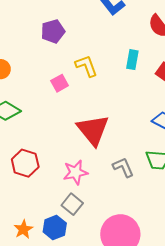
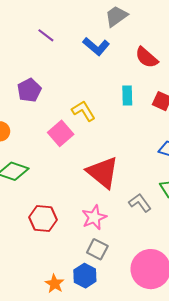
purple pentagon: (53, 31) -> (29, 90), moved
pink square: (60, 83) -> (61, 133), size x1.4

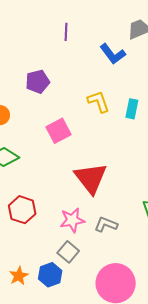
purple line: (46, 35) -> (66, 32), turned 42
yellow L-shape: (84, 111) -> (99, 102), moved
gray L-shape: (140, 203) -> (106, 224), moved, turned -45

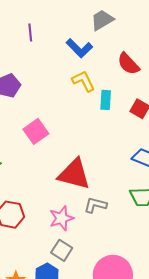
yellow L-shape: (99, 102) -> (84, 81), moved
red triangle: (91, 178) -> (74, 174), turned -30
gray L-shape: (106, 224) -> (95, 205), moved

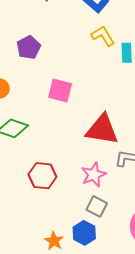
pink square: (36, 131) -> (60, 91), turned -35

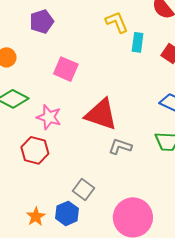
pink star: (94, 175) -> (49, 117), moved, turned 30

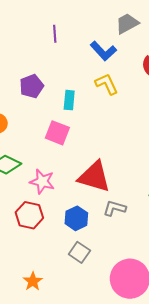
cyan rectangle: (138, 42) -> (69, 100), moved
blue hexagon: (67, 213) -> (76, 218), moved

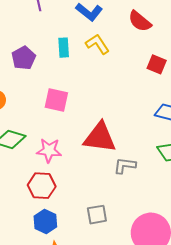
cyan rectangle: (69, 100) -> (64, 48), moved
blue hexagon: (76, 218) -> (45, 221), moved
gray square: (79, 252) -> (97, 215), turned -35

